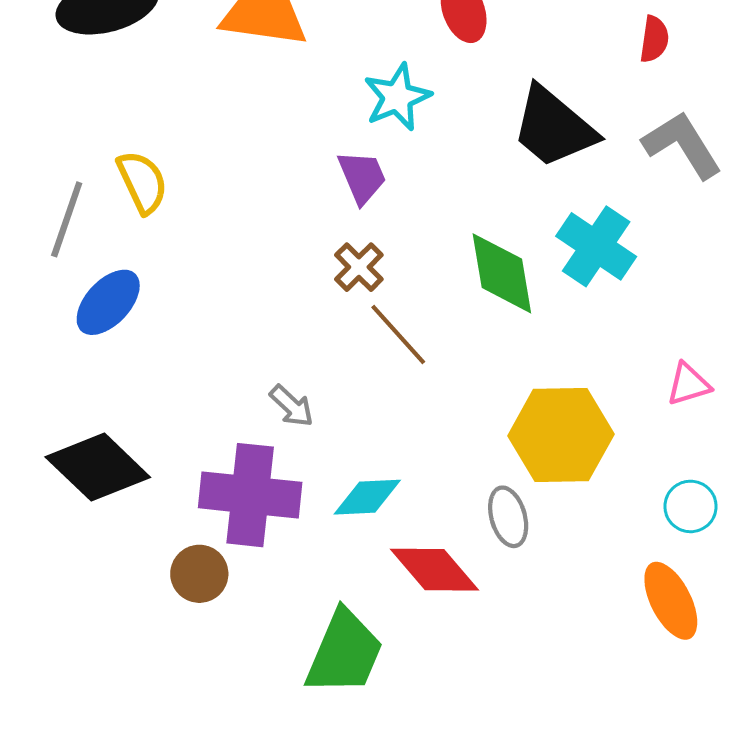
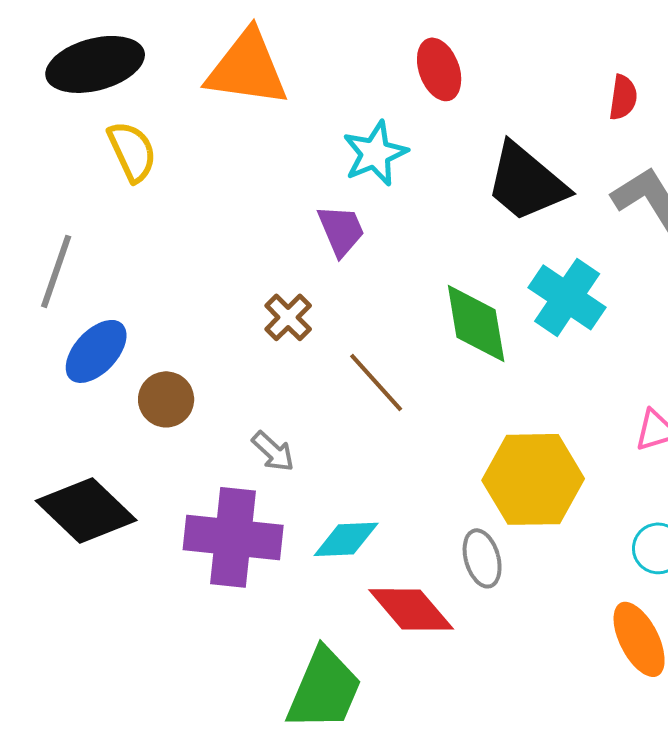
yellow semicircle: (142, 182) -> (132, 151), moved
brown cross: (359, 267) -> (288, 317), moved
brown circle: (199, 574) -> (166, 399), moved

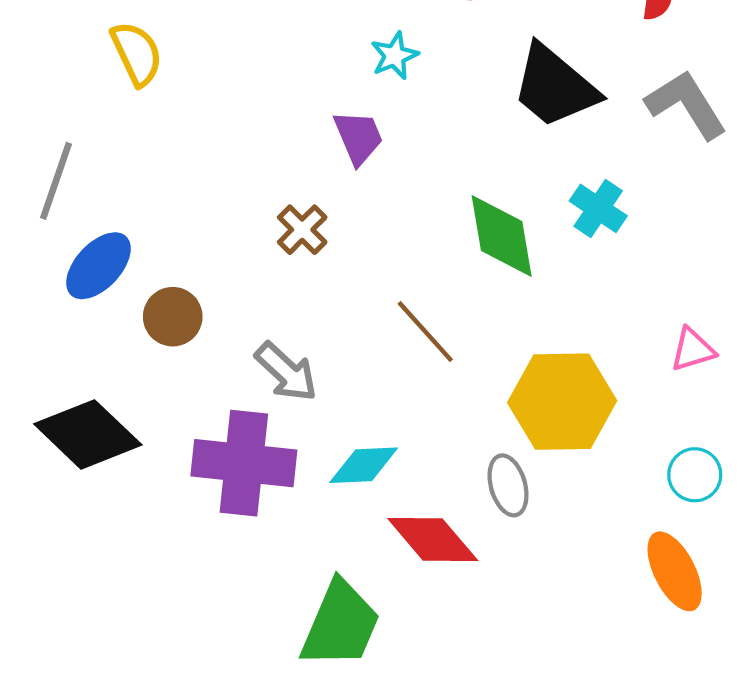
cyan star: (375, 153) -> (394, 56), size x0.7
cyan cross: (567, 297) -> (598, 208), size x0.7
brown line: (376, 382) -> (425, 332), moved
gray arrow: (273, 451) -> (286, 372), size x1.4

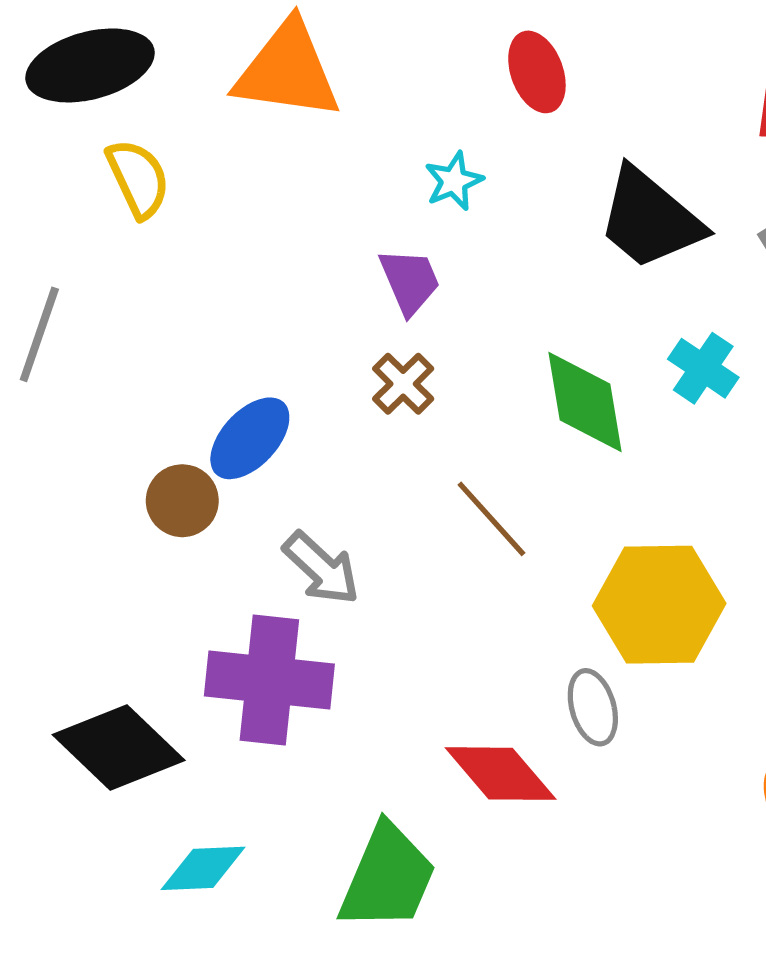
brown cross: (302, 230) -> (403, 384), moved
blue ellipse: (98, 266) -> (250, 438), moved
black diamond: (88, 434) -> (119, 748), moved
cyan diamond: (364, 465) -> (203, 868), moved

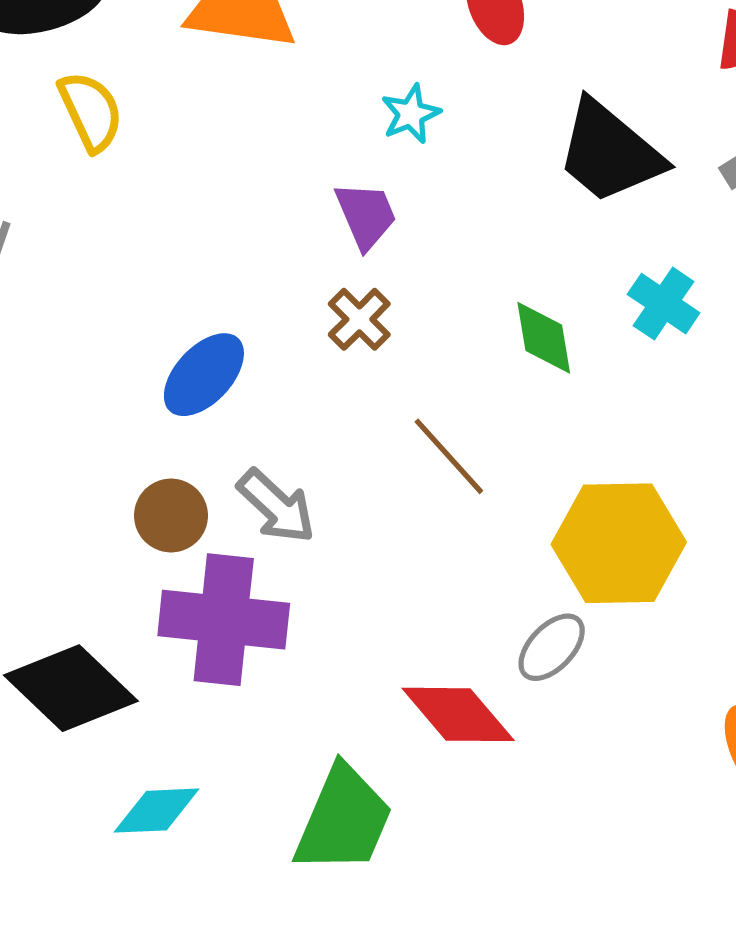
green diamond: (585, 402) -> (544, 338), size x0.7
brown circle: (182, 501) -> (171, 516), moved
gray ellipse: (593, 707) -> (552, 647), turned 60

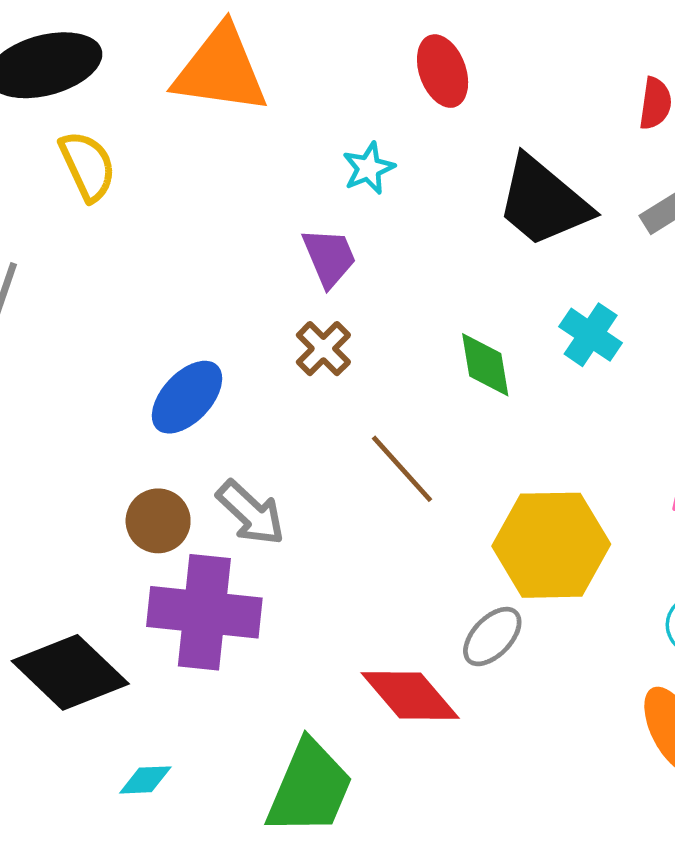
cyan diamond: (157, 811) -> (145, 780), size x0.7

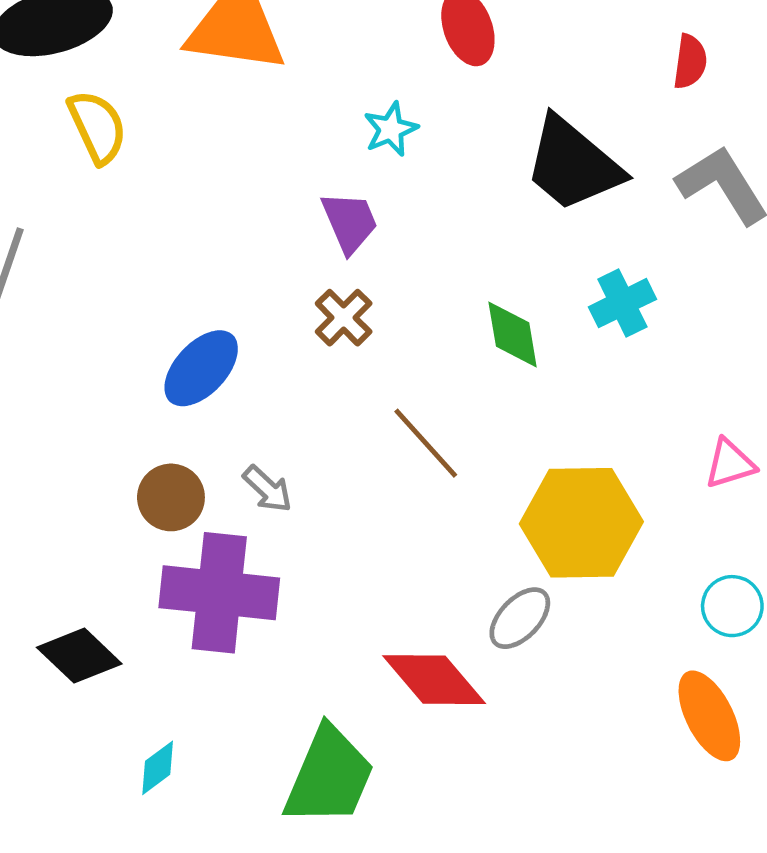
cyan cross: (591, 335) -> (622, 303), turned 30
gray arrow: (251, 513) -> (268, 489), size x0.7
black diamond: (70, 672) -> (79, 656), size x0.7
cyan diamond: (145, 780) -> (158, 768), turned -34

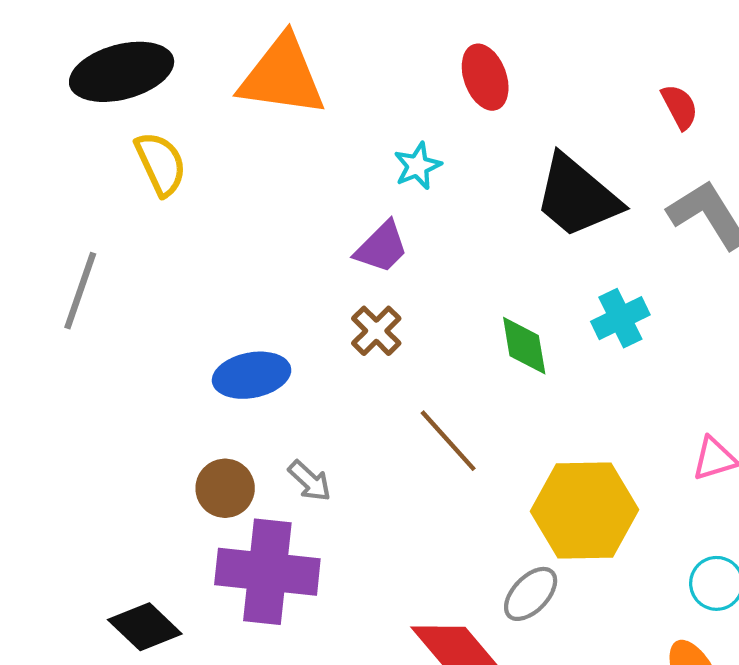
red semicircle: (690, 62) -> (680, 107), turned -36
purple trapezoid: (350, 222) -> (382, 247), turned 68
blue ellipse: (201, 368) -> (252, 375), turned 36

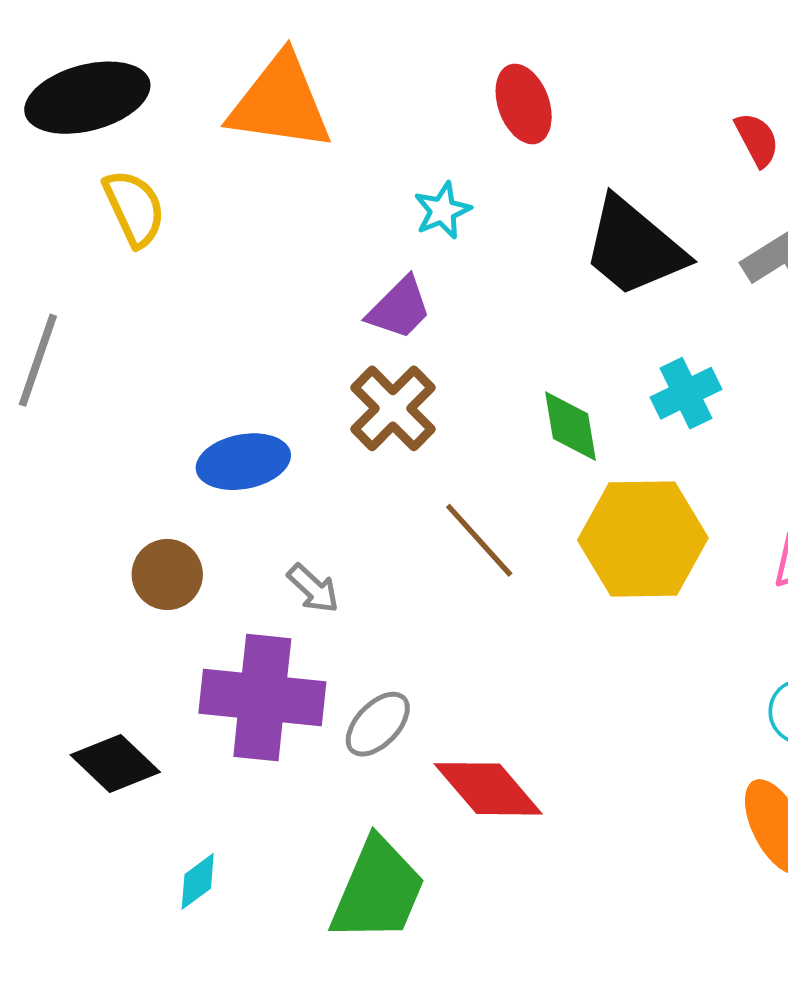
brown cross: (376, 331) -> (393, 408), size x1.4
brown circle: (225, 488) -> (167, 574), moved
yellow hexagon: (584, 510) -> (643, 539), moved
gray ellipse: (531, 594) -> (378, 724), moved

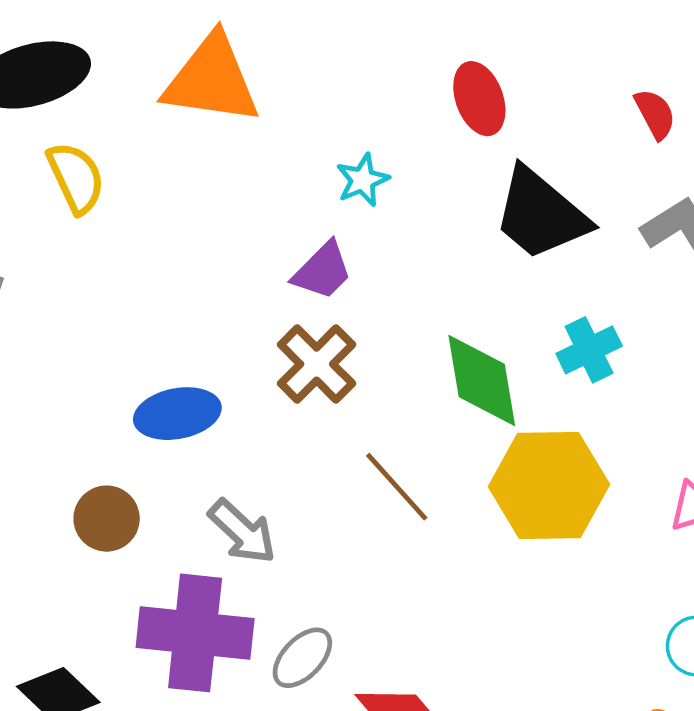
red ellipse: (524, 104) -> (479, 99), moved
green diamond: (571, 426) -> (482, 381), size x1.4
gray arrow: (313, 588) -> (242, 532), size x1.4

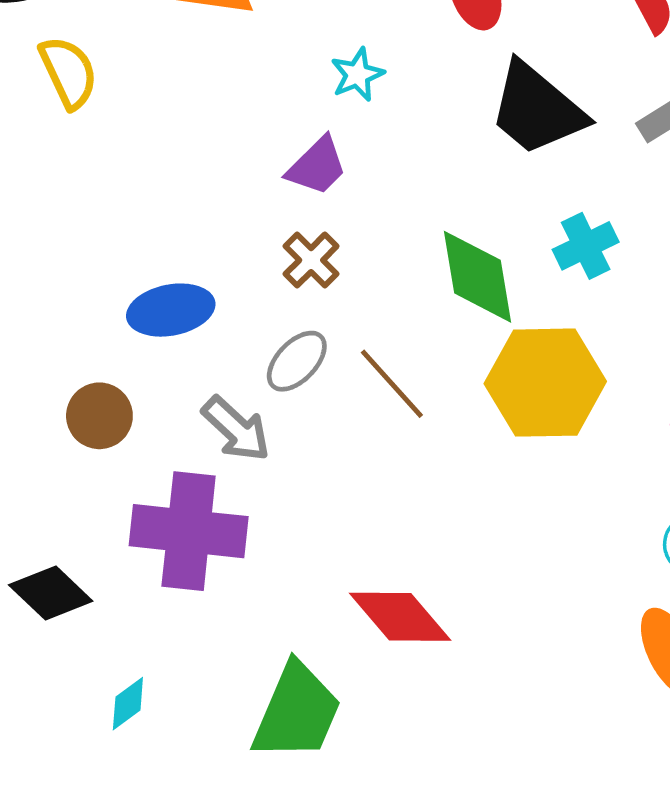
brown cross: (317, 364) -> (311, 260), size x0.7
gray ellipse: (302, 658) -> (297, 361), moved

